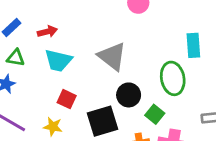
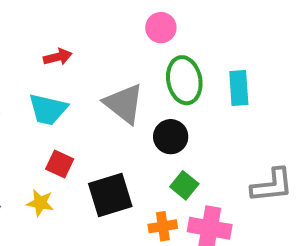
red arrow: (47, 32) -> (58, 57), moved
green ellipse: (173, 78) -> (184, 80), moved
black circle: (129, 95) -> (171, 137), moved

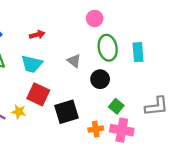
gray triangle: (124, 104) -> (74, 61), size x0.6
red square: (60, 164) -> (38, 94), size x1.5
green square: (184, 185) -> (116, 106), moved
yellow star: (40, 203) -> (19, 112), moved

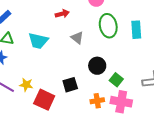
red arrow: (37, 35) -> (62, 14), moved
black circle: (100, 79) -> (97, 66), moved
red square: (38, 94) -> (44, 100), moved
black square: (66, 112) -> (70, 85), size x0.7

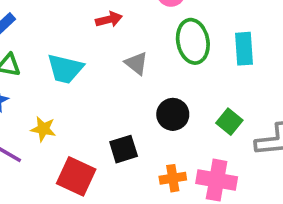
green square: (116, 80) -> (229, 122), moved
yellow star: (26, 85) -> (43, 129), moved

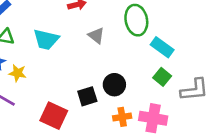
cyan rectangle: (244, 49) -> (162, 47), moved, turned -50
black circle: (173, 114) -> (114, 85), moved
yellow star: (43, 129) -> (18, 73), moved

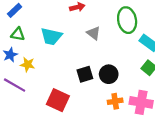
black square: (87, 96) -> (85, 74), moved

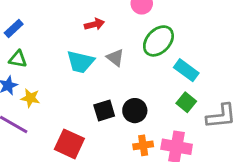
green ellipse: (127, 20) -> (158, 41), turned 55
cyan trapezoid: (51, 36) -> (80, 62), moved

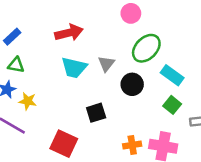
red arrow: (94, 24) -> (69, 33), moved, size x1.5
gray triangle: (115, 58) -> (106, 64), turned 30
black circle: (135, 111) -> (132, 84), moved

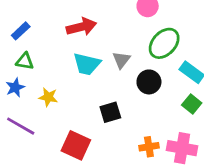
yellow star: (28, 101) -> (48, 97), moved

